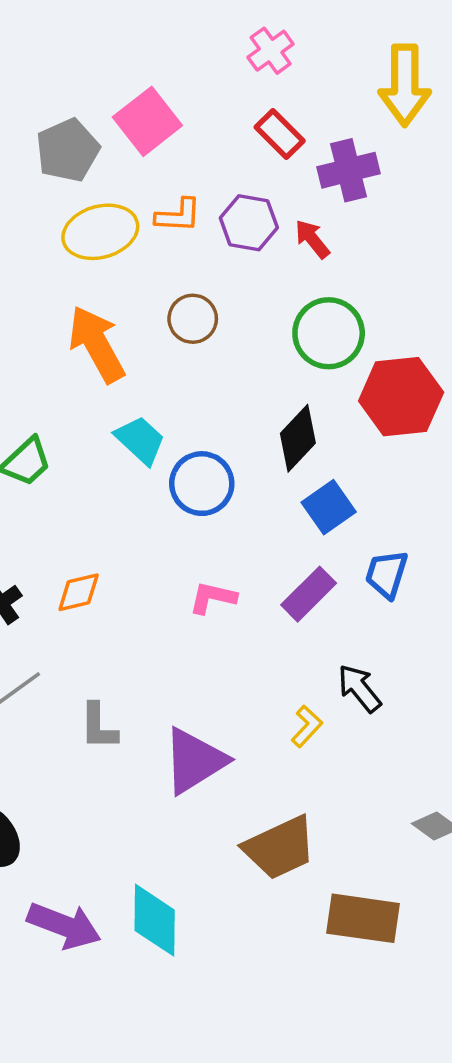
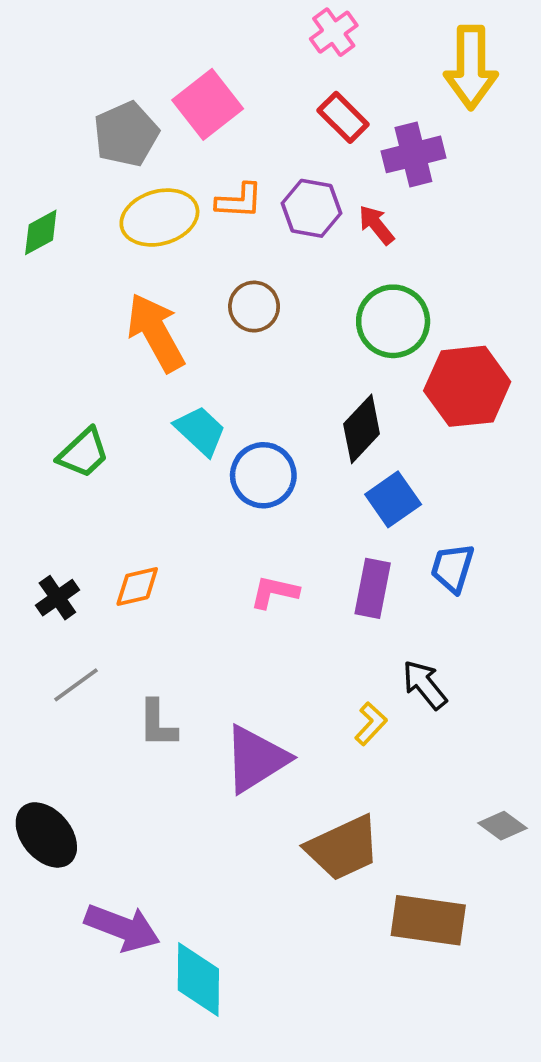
purple rectangle: (309, 594) -> (373, 588), turned -34
cyan diamond: (155, 920) -> (198, 980), moved

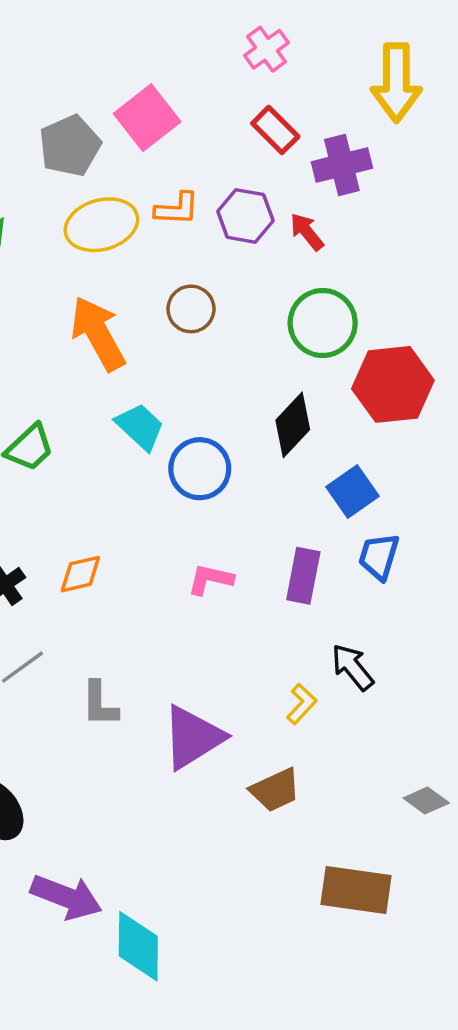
blue square: (393, 499) -> (352, 492), moved
brown trapezoid: (343, 848) -> (275, 790), moved, size x0.7

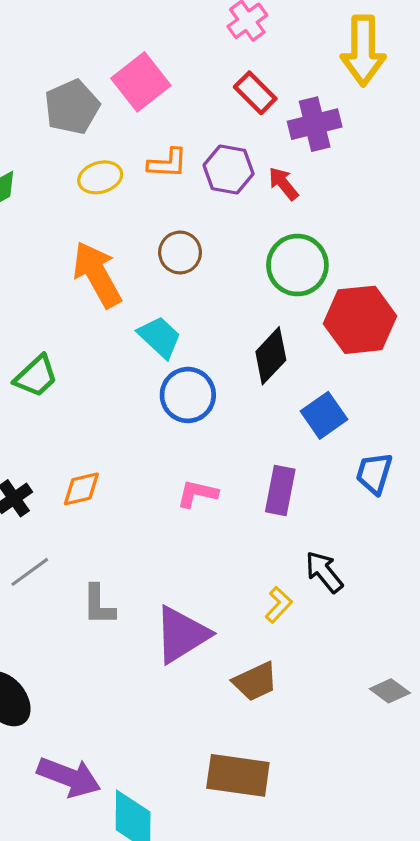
yellow ellipse: (101, 225) -> (100, 177), size x0.7
cyan trapezoid: (140, 427) -> (160, 337), moved
blue trapezoid: (379, 556) -> (374, 473), moved
brown rectangle: (356, 890) -> (238, 775), moved

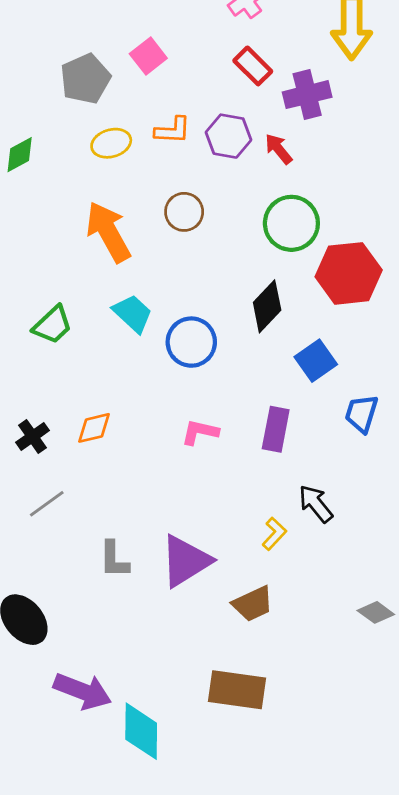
pink square: (141, 82) -> (148, 56), size x0.7
cyan trapezoid: (160, 337) -> (133, 313), moved
gray L-shape: (99, 605) -> (114, 560), moved

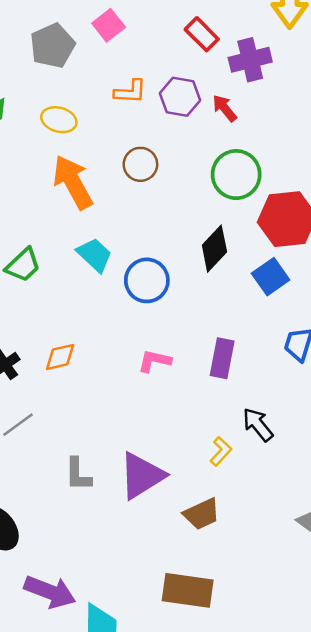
yellow ellipse: (111, 143) -> (59, 120), moved, turned 32
blue square: (316, 361) -> (271, 277), moved

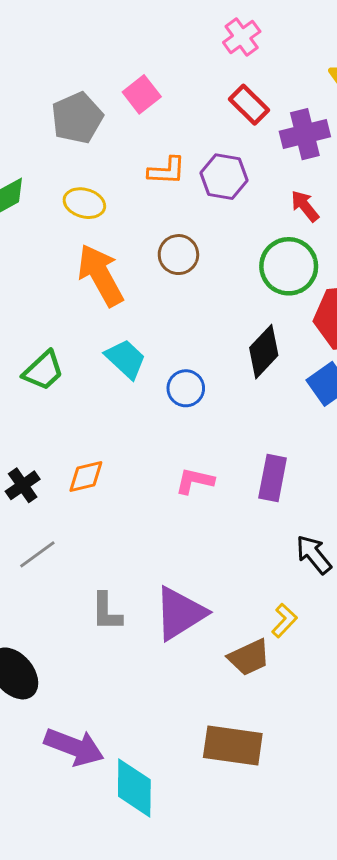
red arrow: (225, 108) -> (305, 206), moved
blue circle: (147, 280) -> (186, 388), size x0.7
yellow L-shape: (221, 451) -> (284, 621), moved

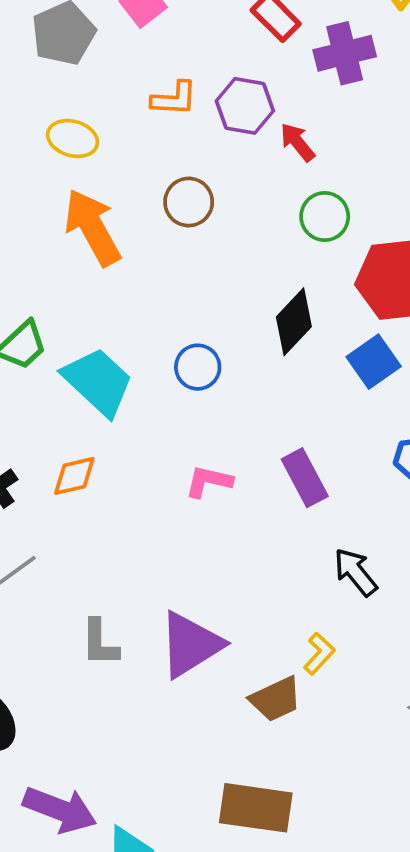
red arrow: (305, 206) -> (297, 142), moved
green circle: (289, 266) -> (325, 217), size x0.7
cyan trapezoid: (126, 359) -> (98, 382), moved, size x1.4
purple rectangle: (273, 478) -> (305, 478), turned -39

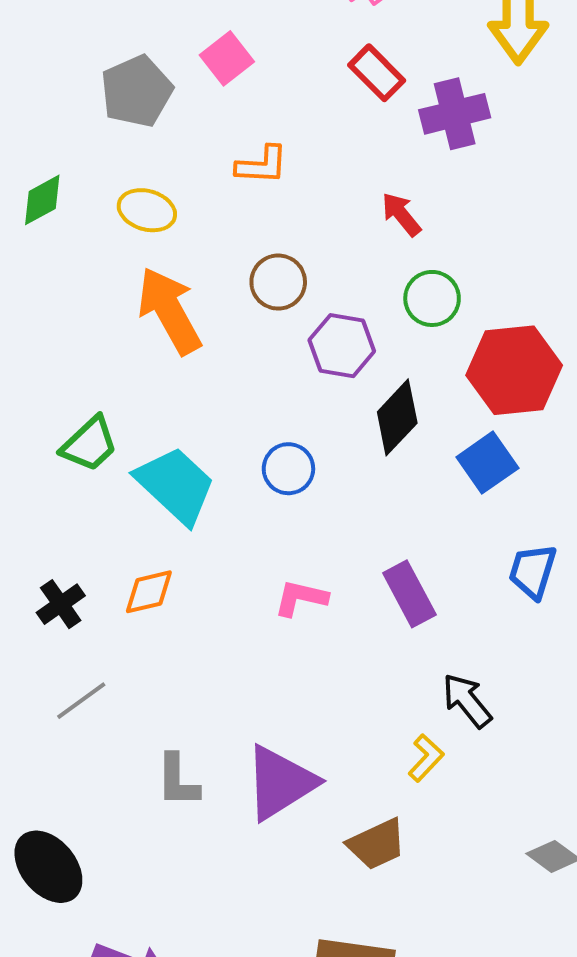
purple hexagon: (245, 106) -> (342, 346), moved
yellow L-shape: (319, 654) -> (426, 758), moved

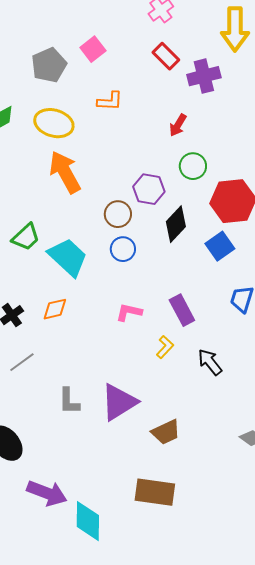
yellow ellipse: (147, 210) -> (54, 123), size x1.4
red arrow: (401, 214) -> (178, 125), turned -110
brown circle: (278, 282) -> (118, 214), moved
yellow L-shape: (426, 758) -> (165, 347), moved

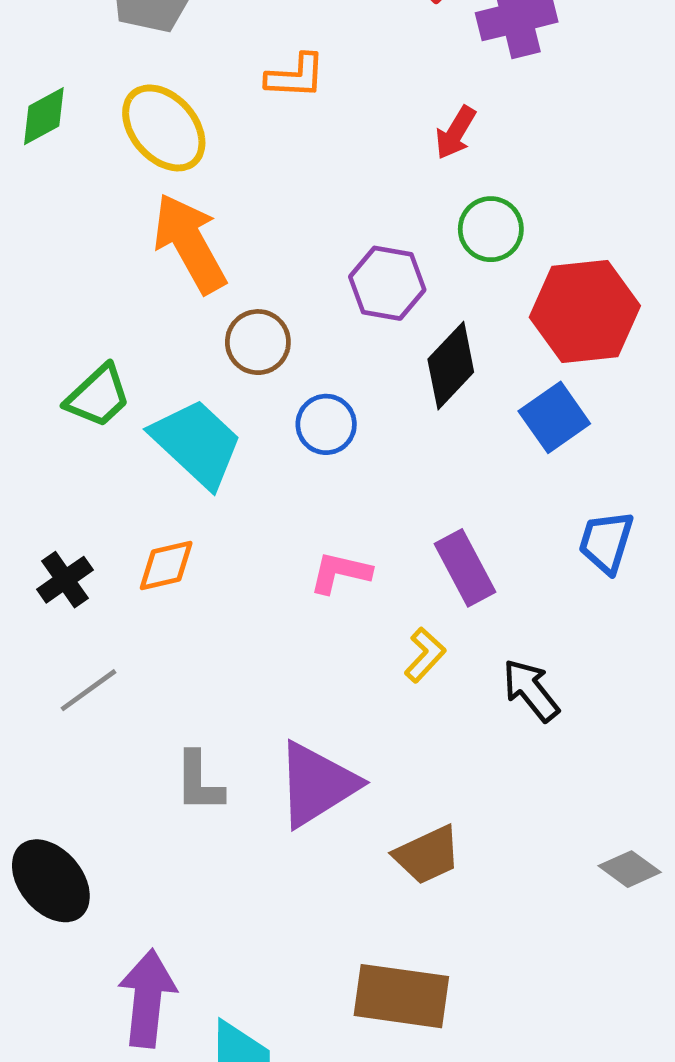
yellow ellipse: (54, 123) -> (164, 128), turned 33
brown circle: (118, 214) -> (258, 342), moved
purple arrow: (47, 493) -> (147, 998), turned -105

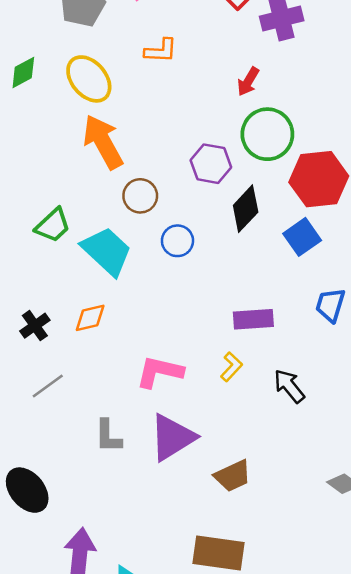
green circle: (491, 229) -> (267, 134), size x1.5
purple rectangle: (465, 568) -> (253, 319), turned -66
pink L-shape: (340, 573) -> (159, 372), moved, size x1.4

